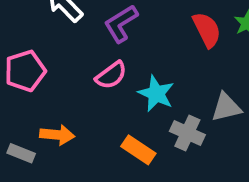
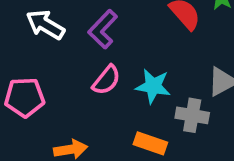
pink pentagon: (25, 71) -> (25, 97), turned 30

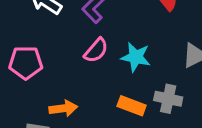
gray cross: (192, 115) -> (168, 99), moved

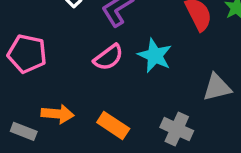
cyan star: (136, 57) -> (155, 56), moved
orange rectangle: (132, 106) -> (113, 125), moved

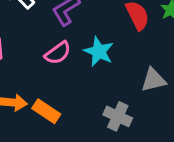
orange rectangle: (113, 125) -> (46, 111), moved

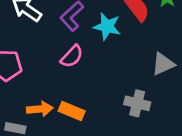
cyan star: (99, 52) -> (107, 26), moved

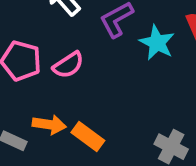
pink semicircle: (72, 56) -> (68, 65), moved

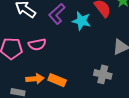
pink semicircle: (68, 65) -> (37, 44), turned 36

